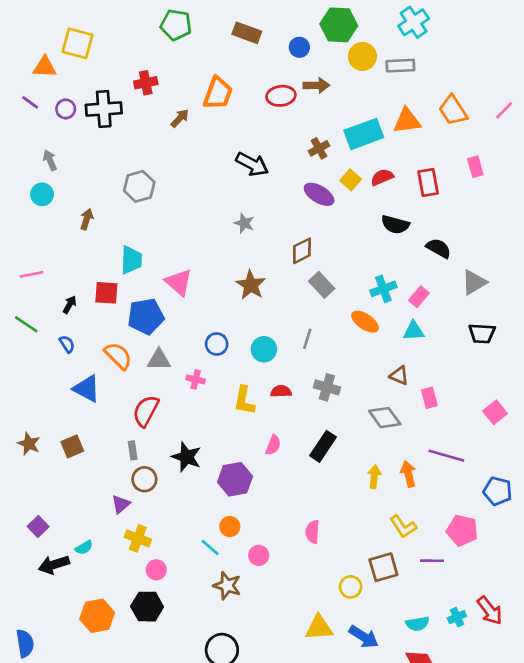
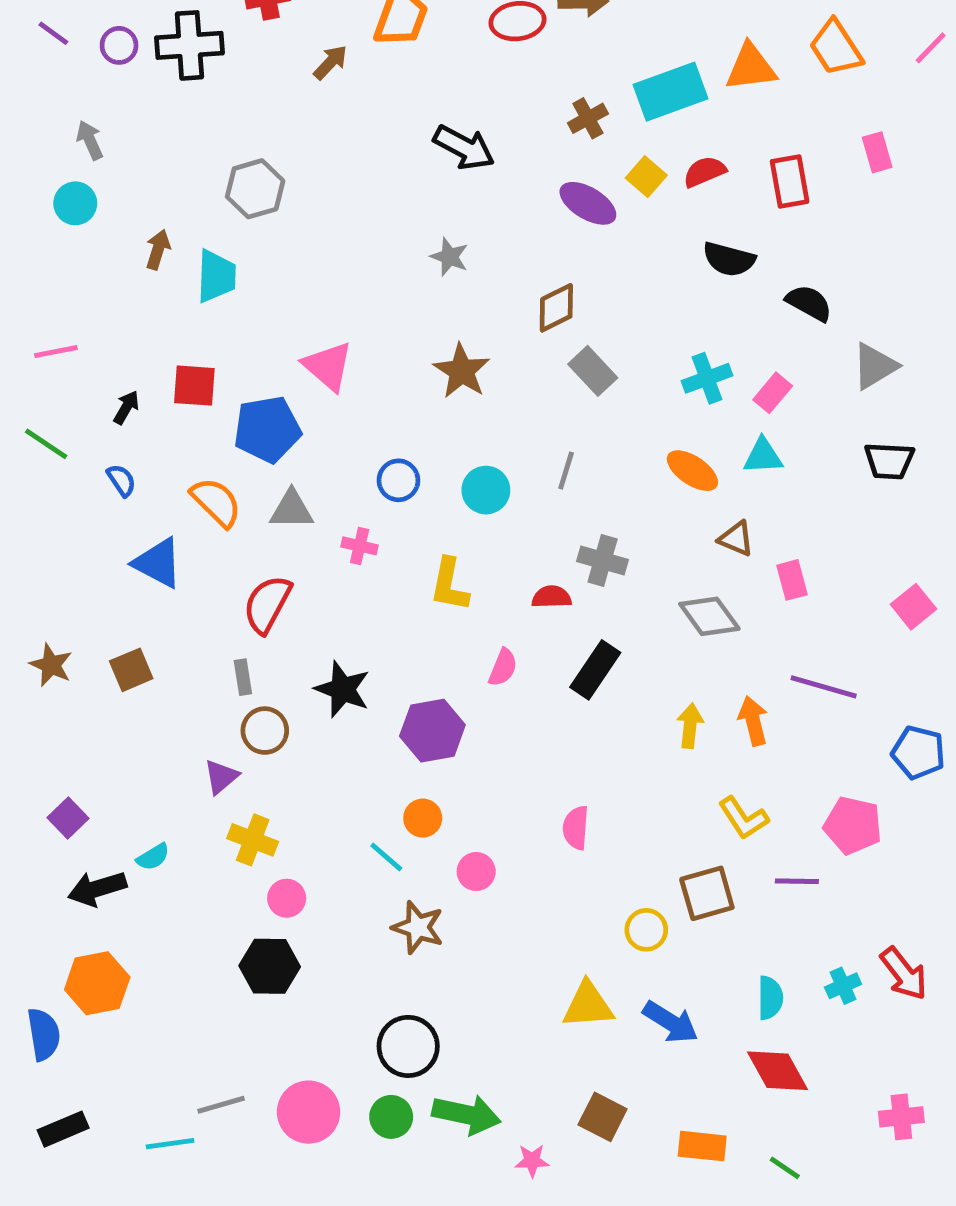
cyan trapezoid: (131, 260) -> (216, 276), moved
orange ellipse: (365, 322) -> (692, 471), moved
red semicircle: (281, 391) -> (551, 597), moved
orange hexagon: (97, 616) -> (97, 983), moved
cyan semicircle: (418, 624) -> (770, 998), turned -80

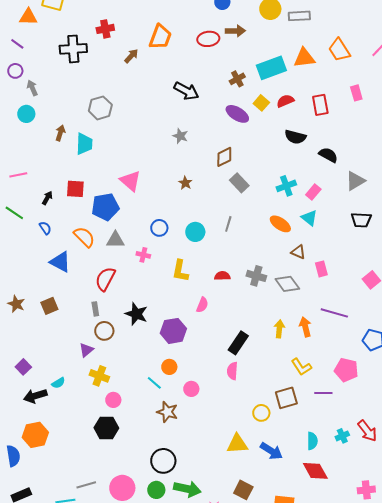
purple circle: (119, 45) -> (15, 71), moved
brown star: (462, 371) -> (185, 183), size x0.6
cyan triangle: (763, 456) -> (309, 218), turned 42
gray cross: (603, 561) -> (256, 276), moved
black rectangle: (595, 670) -> (238, 343), moved

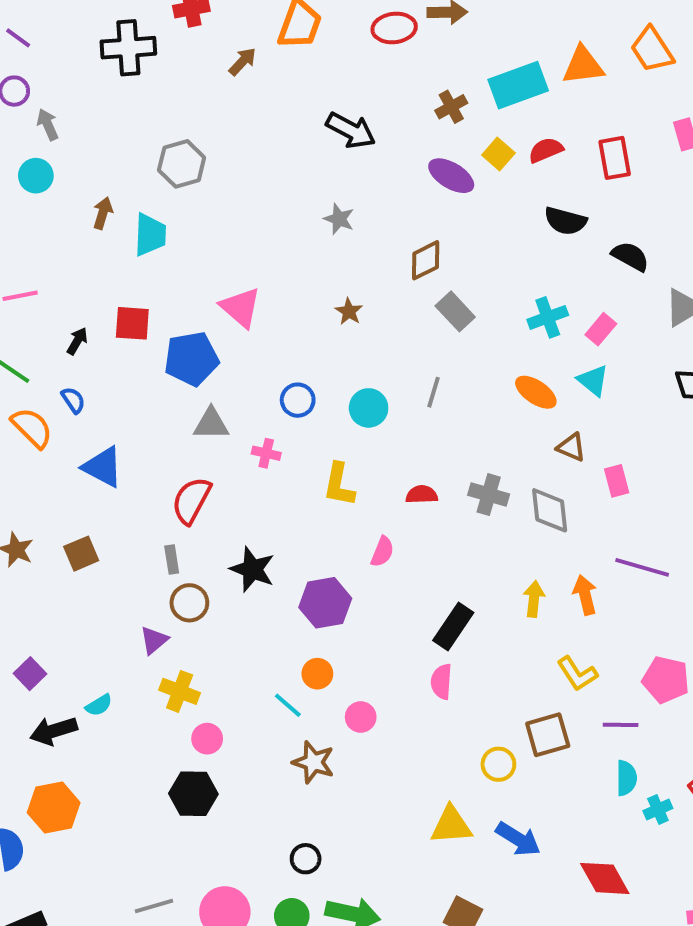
orange semicircle: (84, 237) -> (32, 428), moved
gray diamond: (287, 284) -> (550, 510), turned 30
cyan semicircle: (312, 441) -> (626, 778), moved
black circle: (163, 461) -> (306, 859), size x0.6

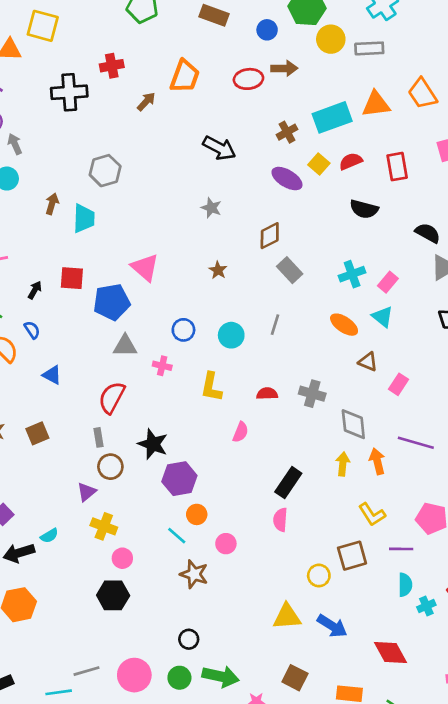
black semicircle: (630, 256) -> (428, 233), moved
blue triangle: (103, 467) -> (52, 375), size x0.7
pink rectangle: (617, 481) -> (398, 384), turned 48
gray diamond: (550, 510) -> (353, 424), moved
purple hexagon: (325, 603) -> (179, 479), moved

